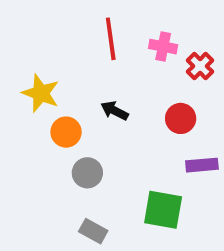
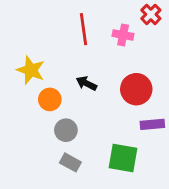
red cross: (200, 66) -> (151, 14), moved
red circle: (181, 118) -> (136, 89), size x1.4
gray rectangle: (93, 231) -> (70, 162), moved

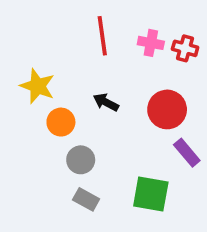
red cross: (151, 14) -> (185, 48), moved, turned -30
purple rectangle: (152, 124) -> (187, 153), turned 55

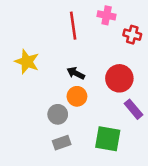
pink cross: (151, 43) -> (107, 15), moved
orange circle: (61, 122) -> (77, 96), moved
gray rectangle: (86, 199) -> (62, 143), turned -48

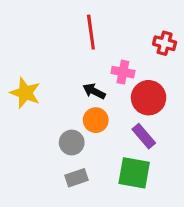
pink cross: (107, 15) -> (123, 72), moved
yellow star: (27, 62) -> (25, 93), moved
purple rectangle: (134, 109) -> (144, 136), moved

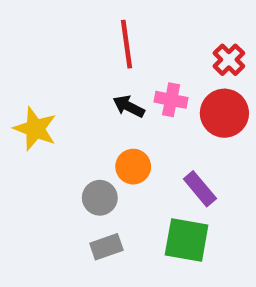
red cross: (165, 43) -> (229, 60), turned 30
black arrow: (94, 91) -> (129, 106), moved
red circle: (149, 98) -> (224, 113), moved

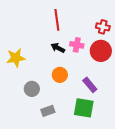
red cross: (229, 60) -> (103, 27), turned -32
yellow star: (35, 129) -> (16, 58), turned -30
gray circle: (100, 198) -> (32, 89), moved

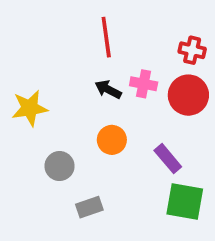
green square: (84, 108) -> (185, 202), moved

